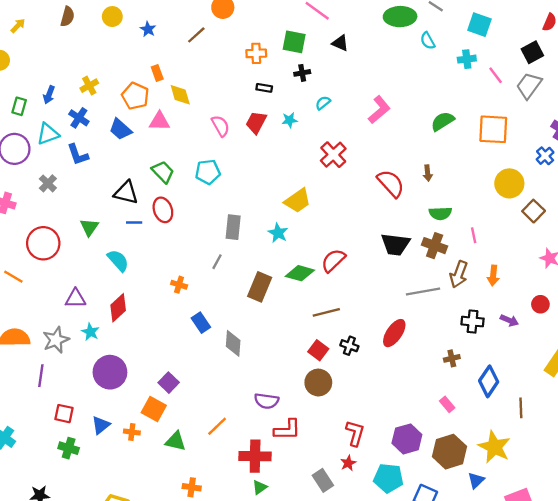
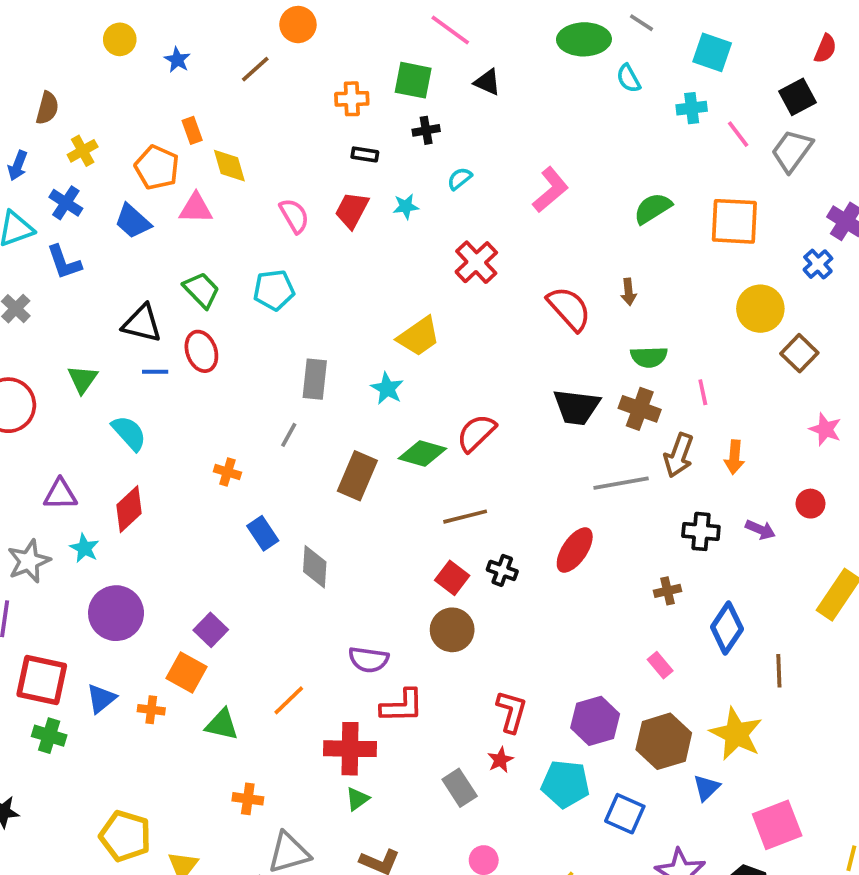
brown semicircle: (67, 17) -> (47, 108), moved
red square: (64, 414) -> (42, 680), size x1.6

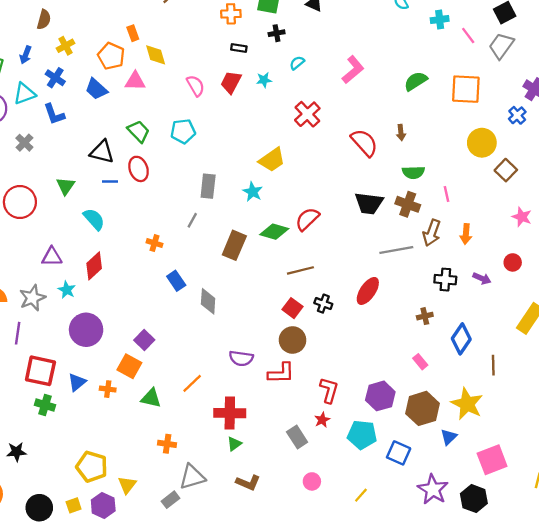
red L-shape: (402, 706) -> (281, 373), moved

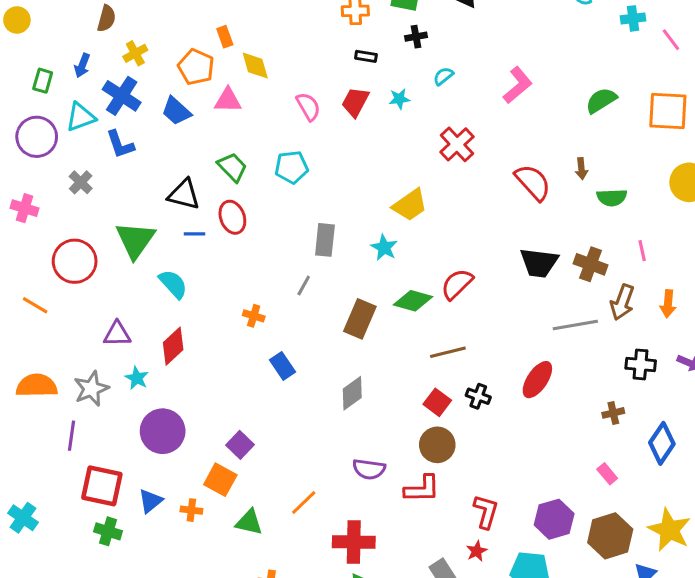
blue cross: (55, 78) -> (122, 96), size x1.4
green semicircle: (413, 172) -> (612, 198), moved
green triangle: (66, 186) -> (135, 240), size x1.6
gray diamond: (208, 301) -> (352, 393), moved, turned 50

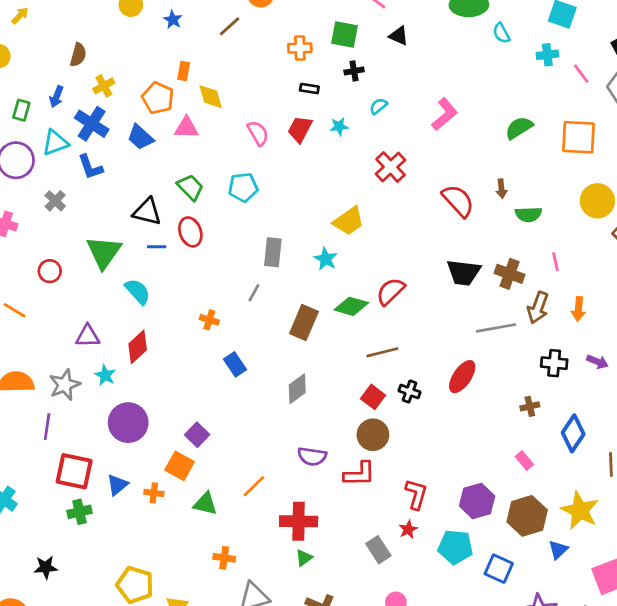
orange rectangle: (225, 37) -> (184, 71), turned 30
red circle: (75, 261) -> (50, 271), size x0.6
green cross: (108, 531) -> (79, 512), turned -30

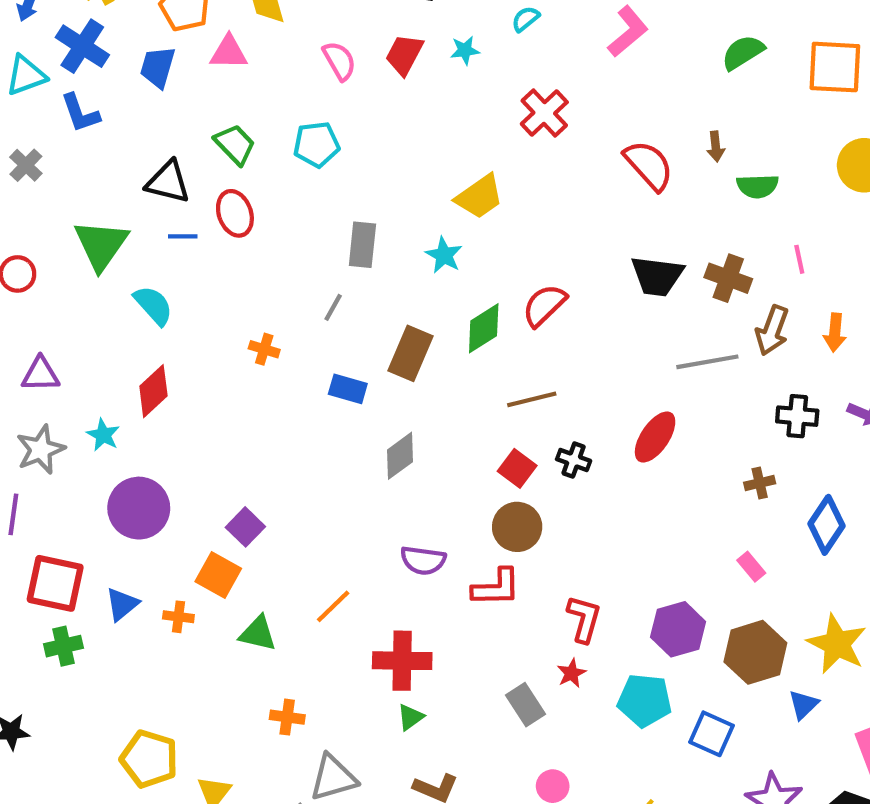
blue trapezoid: (140, 137) -> (158, 67), turned 64
green diamond: (351, 306) -> (484, 328), turned -48
purple triangle: (88, 336) -> (41, 374), moved
blue rectangle: (235, 364) -> (348, 389), moved, turned -40

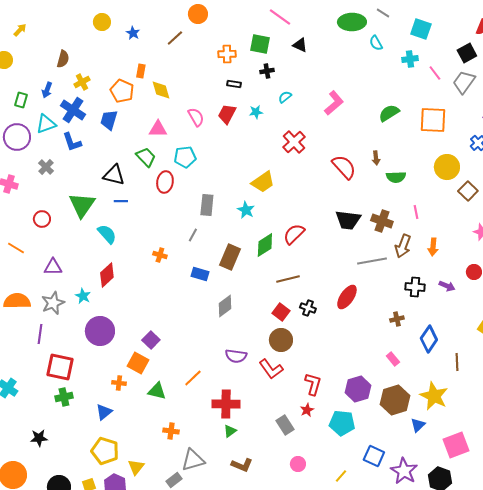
pink triangle: (229, 52) -> (158, 129), moved
red ellipse: (235, 213) -> (165, 182), moved, turned 30
red L-shape: (496, 588) -> (271, 369), turned 55
blue triangle: (122, 604) -> (104, 412), moved
blue square: (712, 734) -> (374, 456), moved

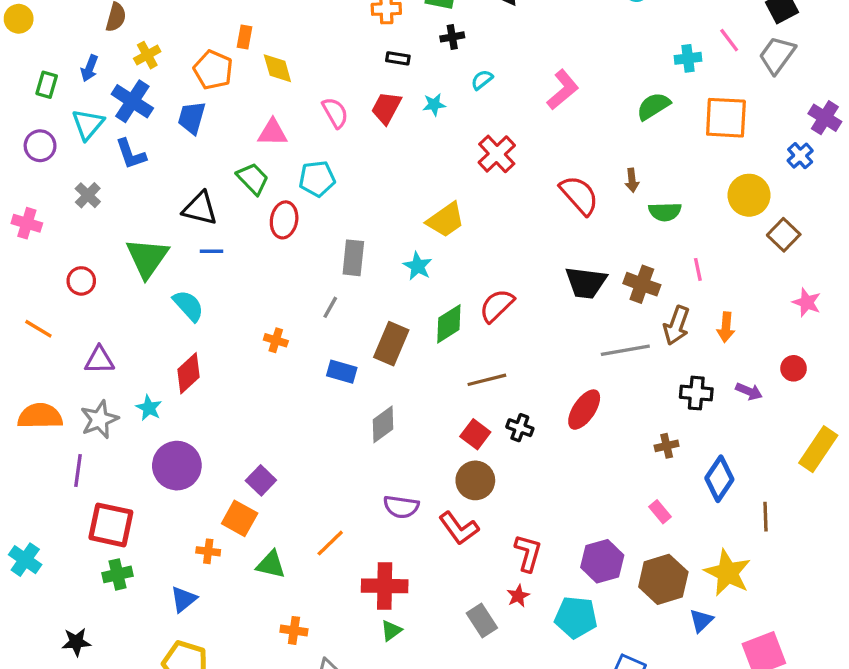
cyan cross: (410, 59) -> (688, 58), moved
cyan triangle: (46, 124) -> (88, 124), turned -30
purple circle: (17, 137) -> (40, 146), size x0.7

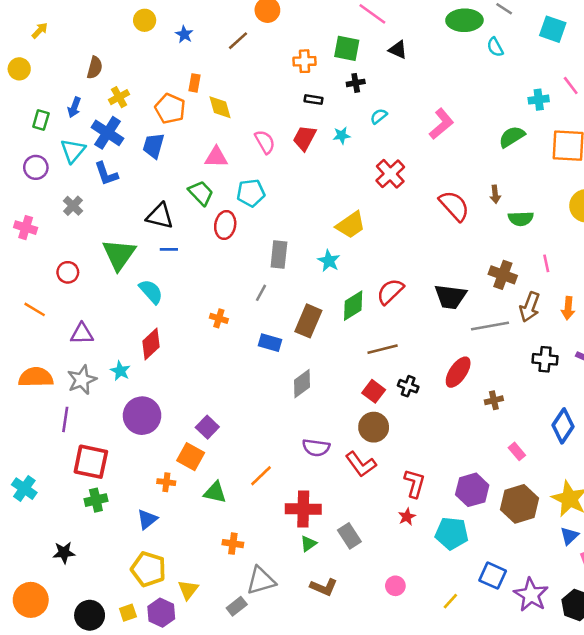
black trapezoid: (586, 283) -> (450, 297), moved
brown cross: (667, 446) -> (494, 400), moved
gray rectangle: (482, 621) -> (349, 536), moved
blue triangle: (701, 621) -> (569, 536), moved

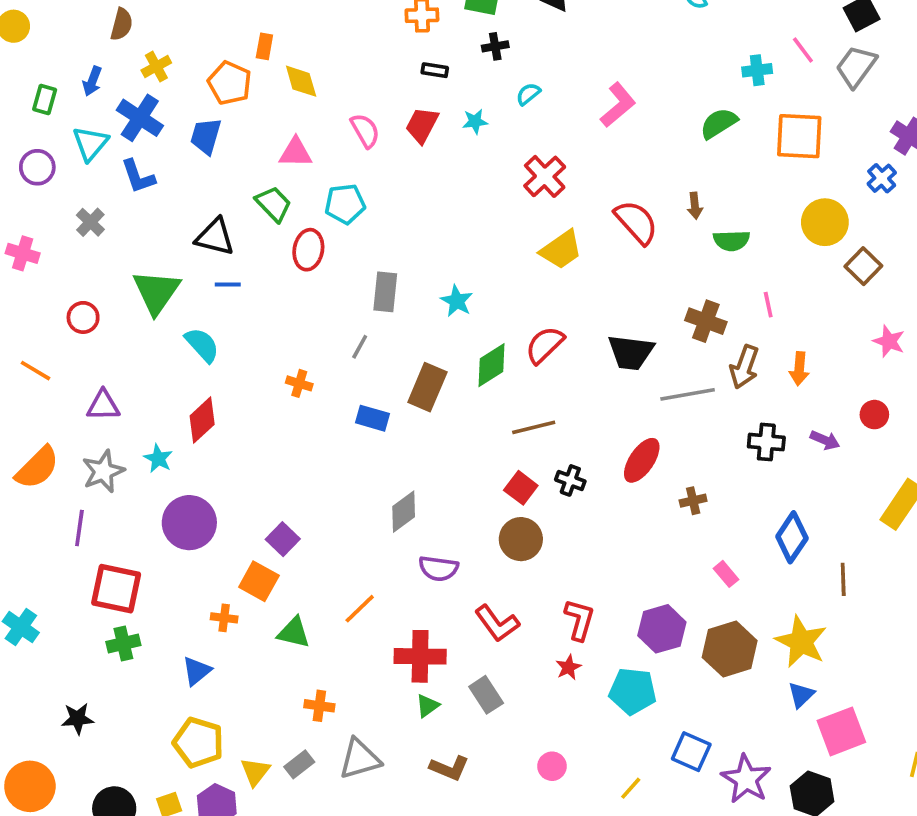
yellow trapezoid: (351, 225) -> (561, 250), moved
orange semicircle: (36, 377) -> (37, 468), turned 136
gray diamond: (302, 384) -> (404, 512), moved
red L-shape: (361, 464) -> (497, 623), moved
gray rectangle: (237, 606) -> (299, 764), moved

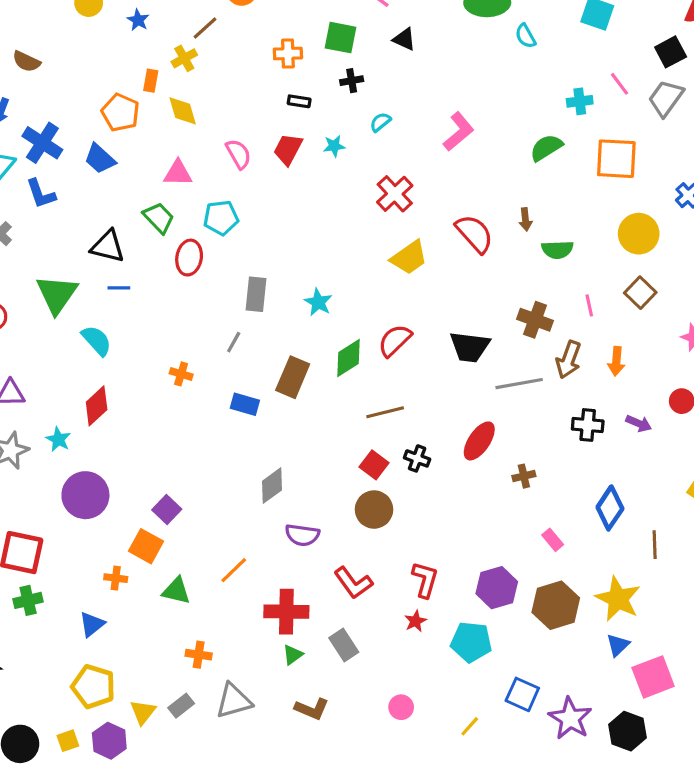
brown semicircle: (122, 24) -> (26, 61), turned 100
yellow cross: (156, 67) -> (184, 58), moved
blue trapezoid: (206, 136) -> (100, 159), turned -64
brown square: (863, 266) -> (640, 293), moved

